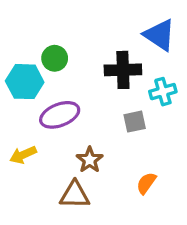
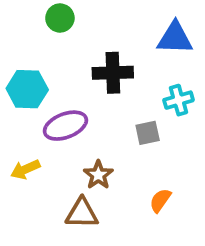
blue triangle: (160, 35) -> (175, 38), turned -32
green circle: (55, 58) -> (60, 18), moved
black cross: (123, 70) -> (113, 73), moved

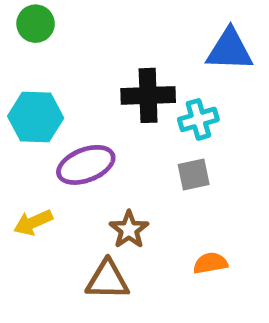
green circle: (60, 18) -> (36, 24), moved
cyan cross: (179, 100) -> (198, 119), moved
orange semicircle: (160, 200) -> (210, 263), turned 45

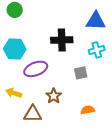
cyan cross: (198, 119) -> (97, 50), moved
yellow arrow: (33, 222) -> (14, 93), turned 42
brown triangle: (107, 280) -> (33, 114), moved

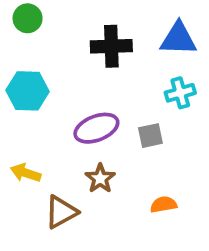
black cross: (62, 40) -> (111, 46), moved
purple ellipse: (36, 69) -> (96, 128), moved
brown triangle: (33, 114) -> (61, 212), turned -30

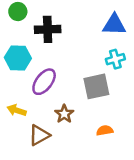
black cross: (111, 46) -> (48, 29), moved
purple ellipse: (96, 128) -> (44, 82), moved, turned -32
gray square: (150, 136) -> (96, 86), size x1.6

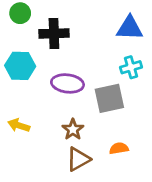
purple ellipse: (44, 82) -> (67, 83), moved, turned 60
brown triangle: (39, 135) -> (78, 159), moved

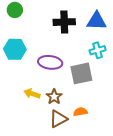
black cross: (54, 33) -> (64, 22), moved
yellow arrow: (19, 125) -> (32, 94), moved
orange semicircle: (119, 148) -> (80, 112), moved

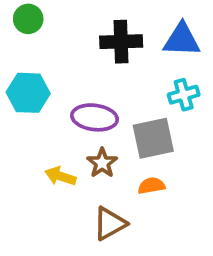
brown star: (54, 97) -> (102, 163), moved
orange semicircle: (80, 112) -> (151, 186), moved

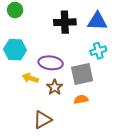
yellow arrow: (60, 176) -> (30, 78), moved
brown triangle: (110, 224) -> (42, 120), moved

